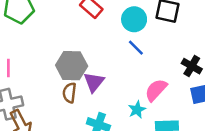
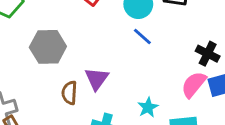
gray hexagon: (72, 66) -> (48, 47), moved
pink semicircle: (156, 90) -> (194, 84), moved

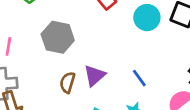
blue line: (142, 36) -> (139, 78), moved

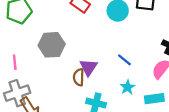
brown semicircle: (67, 83) -> (79, 77), moved

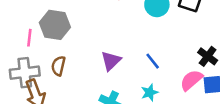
gray hexagon: (52, 45) -> (55, 25), moved
brown semicircle: (79, 77) -> (58, 66), moved

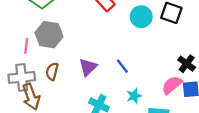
purple triangle: (111, 61) -> (88, 67), moved
blue line: (153, 61) -> (122, 66), moved

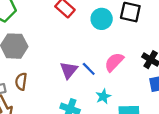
purple triangle: (88, 67) -> (69, 70), moved
pink semicircle: (172, 85) -> (114, 62), moved

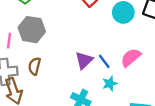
cyan star: (103, 96) -> (110, 84), moved

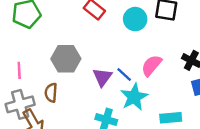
gray hexagon: (32, 30) -> (66, 59), moved
cyan star: (110, 84) -> (134, 97), size x1.6

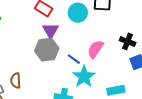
gray hexagon: (66, 59) -> (47, 50), moved
purple triangle: (102, 77) -> (51, 31), moved

